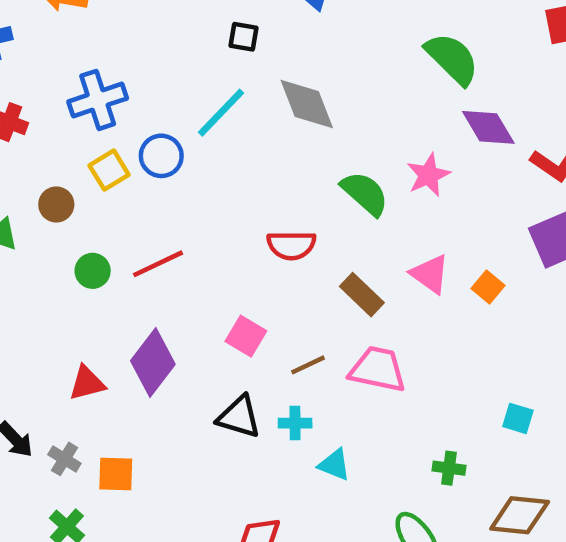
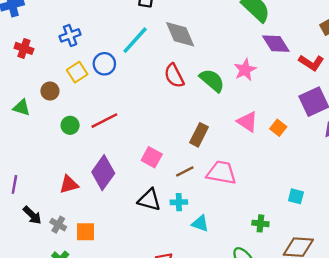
blue cross: (98, 100) -> (70, 35), size x0.7
red semicircle: (291, 245) -> (174, 76), moved, turned 65
brown rectangle: (362, 295) -> (199, 135), moved, turned 75

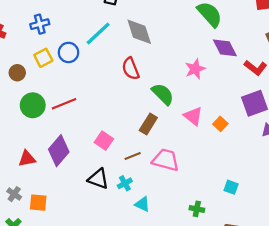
green semicircle: (212, 80) -> (163, 94), moved
green circle: (70, 125) -> (33, 105), size x1.5
cyan cross: (179, 202) -> (125, 183), turned -32

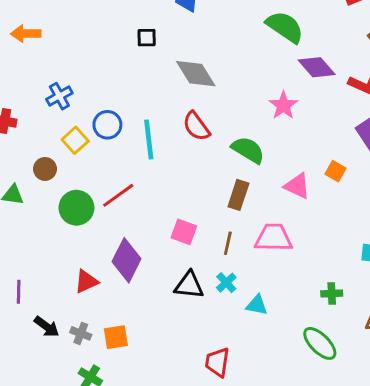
cyan line: (98, 34) -> (149, 140), moved, turned -40
pink triangle: (193, 116) -> (297, 186), moved
brown line: (133, 156) -> (228, 243), turned -42

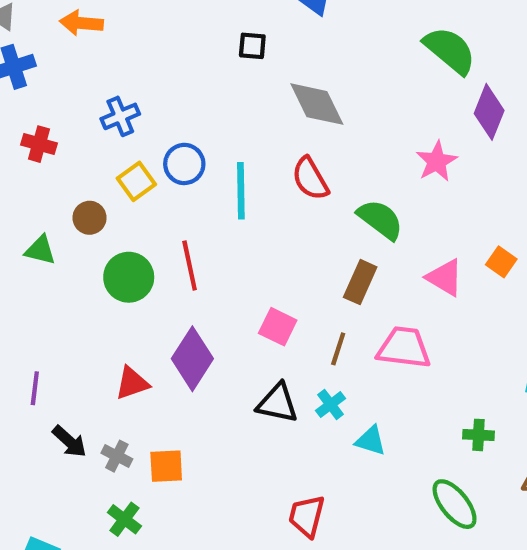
purple diamond: (317, 67) -> (489, 112), turned 57
red line: (118, 195) -> (190, 266), turned -72

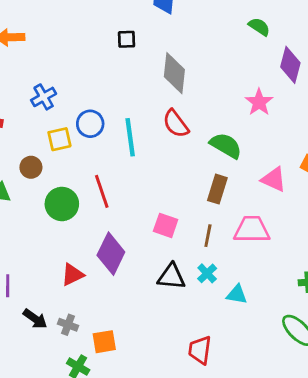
green semicircle: (450, 50) -> (259, 27), size x0.6
gray diamond: (317, 104) -> (174, 73), turned 39
yellow square: (136, 181) -> (59, 139), turned 30
orange square: (166, 466) -> (104, 342), moved

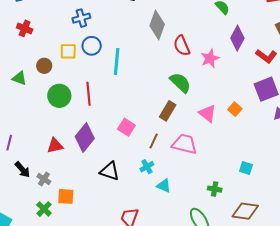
blue cross: (44, 97) -> (81, 18), moved
red semicircle: (176, 124) -> (182, 46), moved
black triangle: (171, 277) -> (110, 171), moved

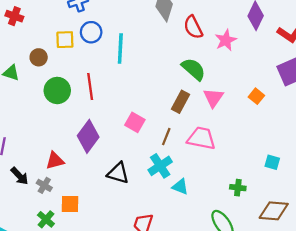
pink triangle: (207, 113) -> (213, 98), moved, turned 30
red triangle: (55, 146) -> (55, 161), moved
cyan cross: (147, 167) -> (160, 166), size x1.5

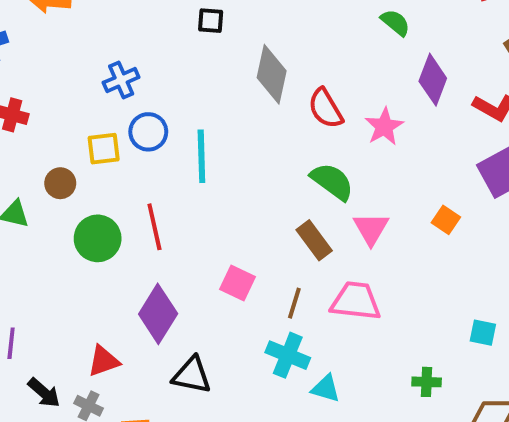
brown rectangle: (180, 102) -> (314, 240), turned -60
cyan cross: (160, 166) -> (288, 355), turned -30
black triangle: (118, 173) -> (192, 375), moved

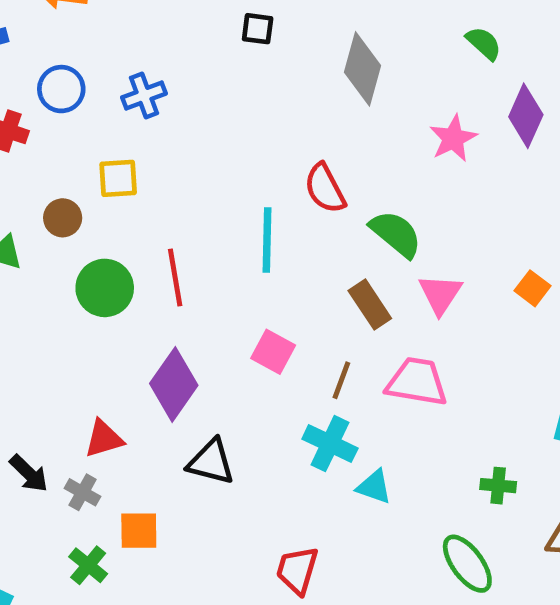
gray diamond: (272, 74) -> (362, 69), moved
red semicircle: (325, 108) -> (325, 188), moved
pink star: (384, 127) -> (453, 138), moved
blue circle: (148, 132) -> (61, 89), moved
cyan line: (201, 156) -> (267, 240), moved

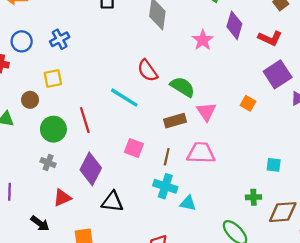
cyan line: (267, 240) -> (124, 98), turned -52
brown rectangle: (370, 305) -> (175, 121), turned -65
black arrow: (29, 473) -> (40, 223), moved
green cross: (498, 486) -> (254, 197), moved
gray cross: (83, 492) -> (48, 163), moved

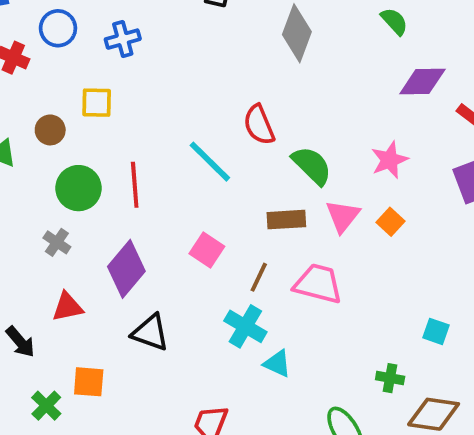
purple diamond: (234, 25) -> (422, 81), turned 60
pink star: (203, 40) -> (389, 160), moved
orange square: (248, 103) -> (390, 222), moved

